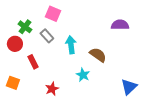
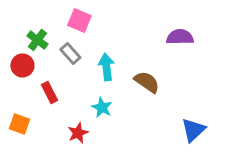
cyan star: (83, 75) -> (102, 107), moved

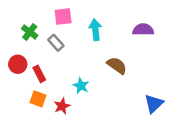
pink square: (79, 20) -> (63, 17), turned -30
red circle: (22, 65) -> (18, 64), moved
cyan arrow: (106, 67) -> (95, 30), moved
orange square: (19, 124) -> (38, 99), moved

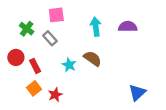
cyan arrow: (95, 30) -> (96, 27), moved
brown semicircle: (117, 65) -> (93, 59), moved
cyan star: (81, 86) -> (69, 65), moved
orange square: (38, 99) -> (34, 88), turned 32

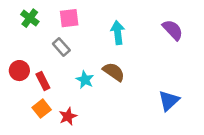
purple semicircle: (128, 27) -> (173, 30), moved, turned 48
green cross: (27, 29) -> (30, 18), moved
blue triangle: (137, 93) -> (169, 101), moved

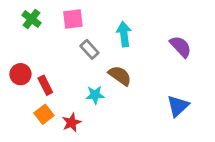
purple semicircle: (173, 30) -> (181, 47), moved
gray rectangle: (61, 47) -> (89, 49), moved
cyan star: (85, 80) -> (95, 95), moved, turned -30

